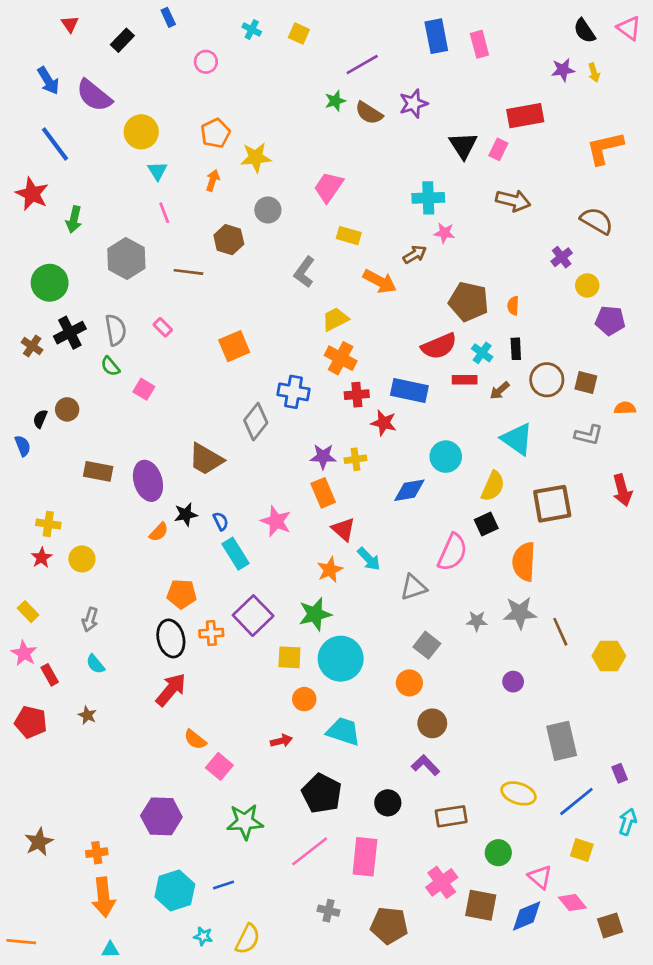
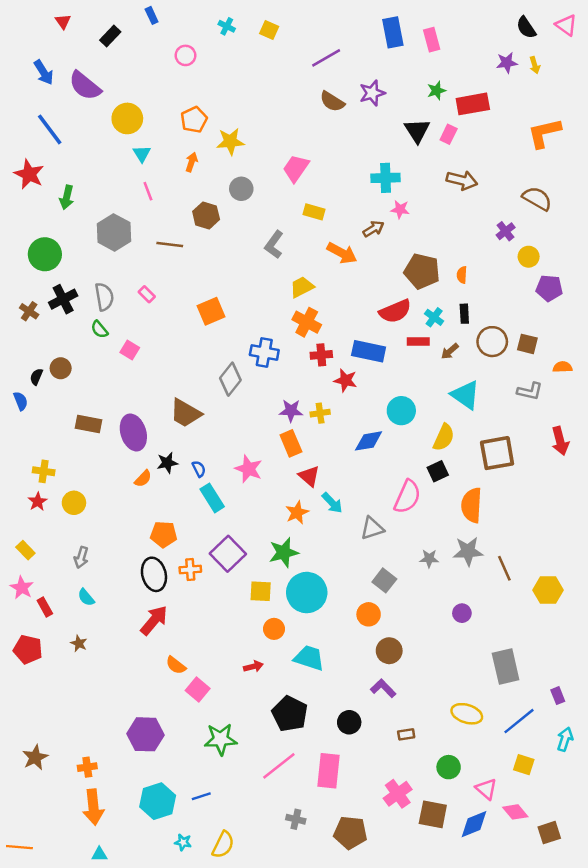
green star: (335, 101) -> (436, 91), moved
brown rectangle: (451, 816) -> (406, 734), size x0.6

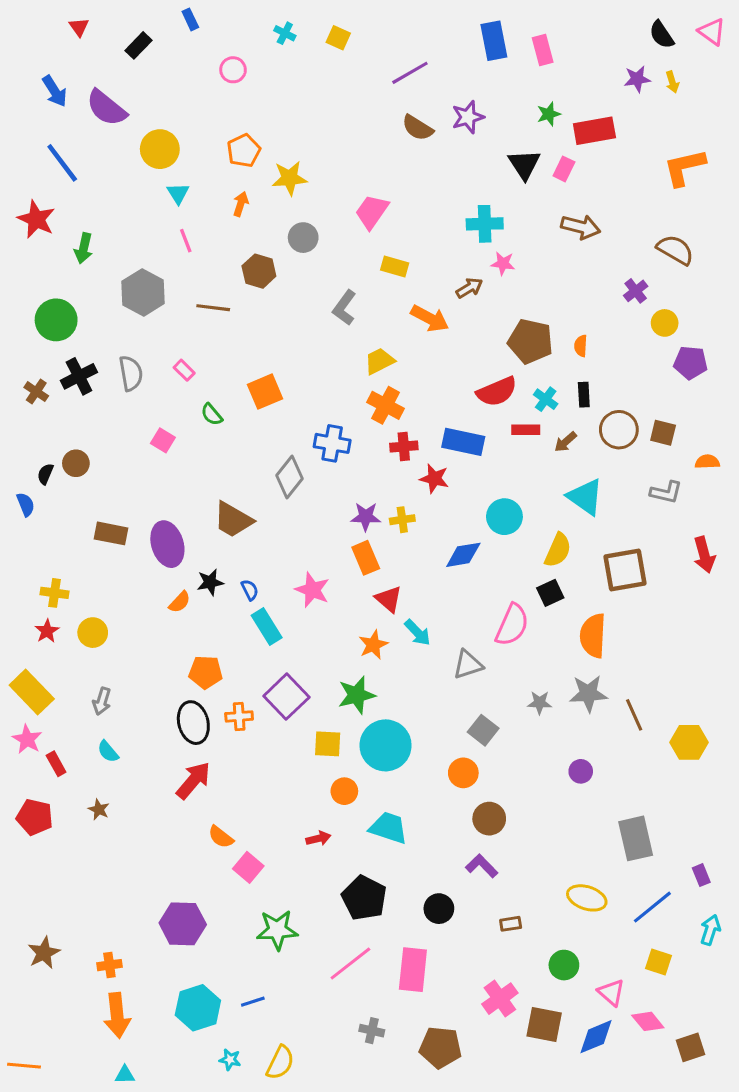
green semicircle: (99, 329) -> (212, 414), moved
yellow rectangle: (25, 550) -> (32, 692), size x1.8

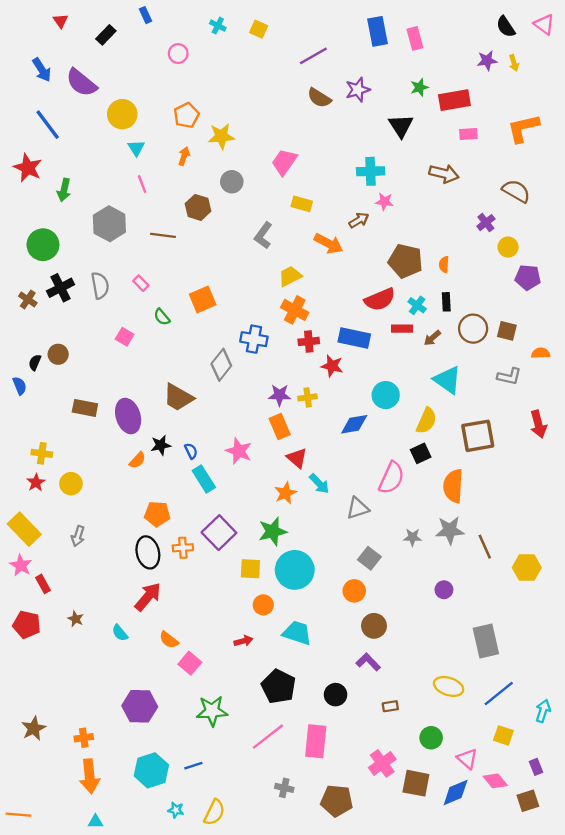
pink rectangle: (564, 169) -> (468, 134), moved, turned 60
cyan semicircle: (108, 752) -> (120, 633), moved
purple rectangle: (701, 875) -> (536, 767), moved

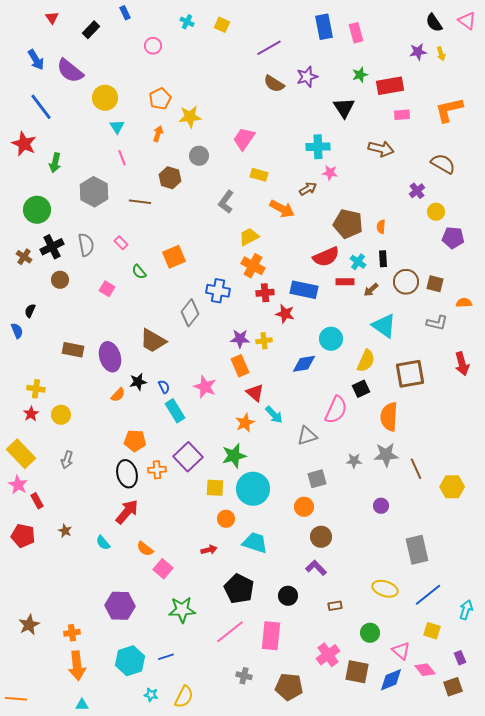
brown circle: (58, 354) -> (60, 280), moved
gray square: (369, 558) -> (317, 479), turned 36

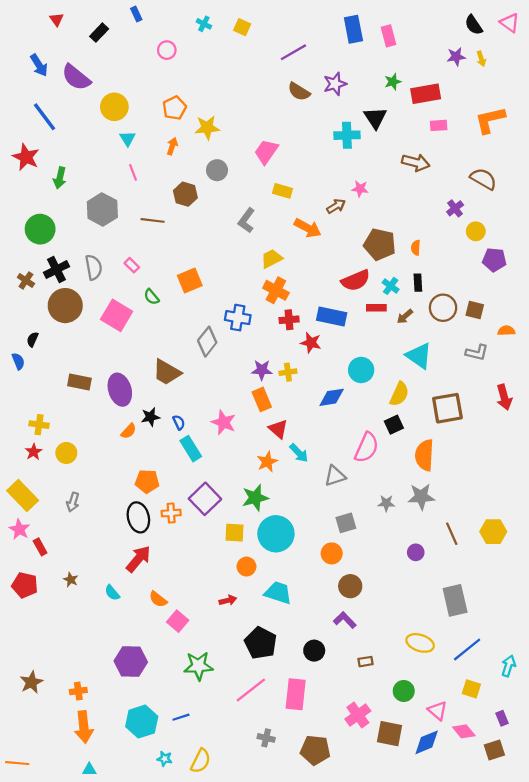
cyan cross: (318, 147) -> (347, 135), moved
brown circle: (60, 280) -> (65, 306), size x1.8
pink square: (107, 289) -> (117, 315), size x1.8
brown line: (416, 469) -> (452, 534), moved

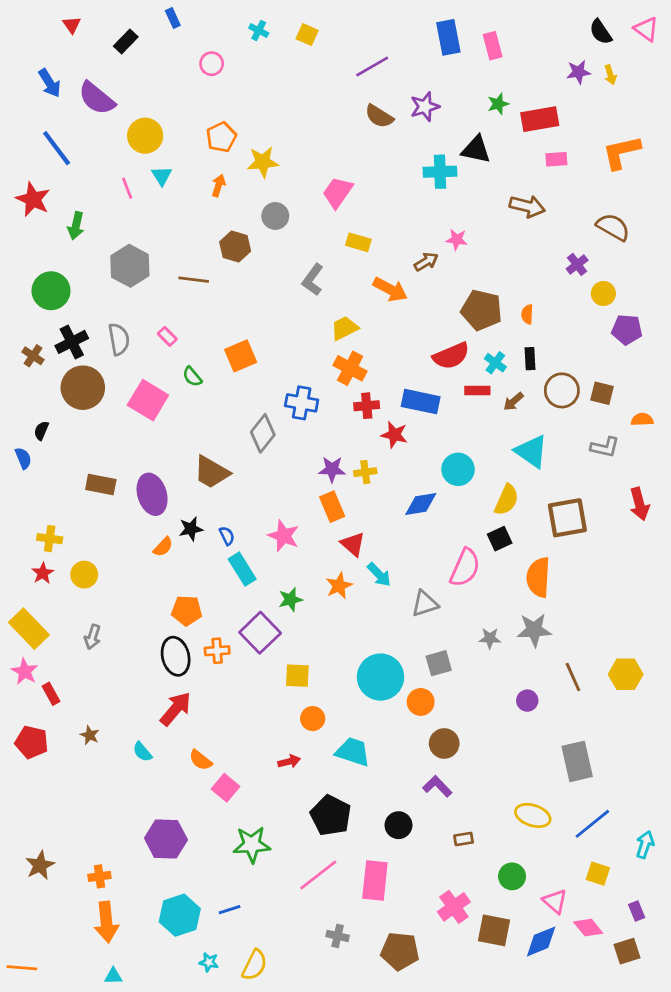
black triangle: (375, 118) -> (476, 150), turned -45
pink line: (133, 172) -> (127, 188), moved
green star: (255, 498) -> (291, 599), moved, size x0.7
cyan circle: (276, 534) -> (380, 677), moved

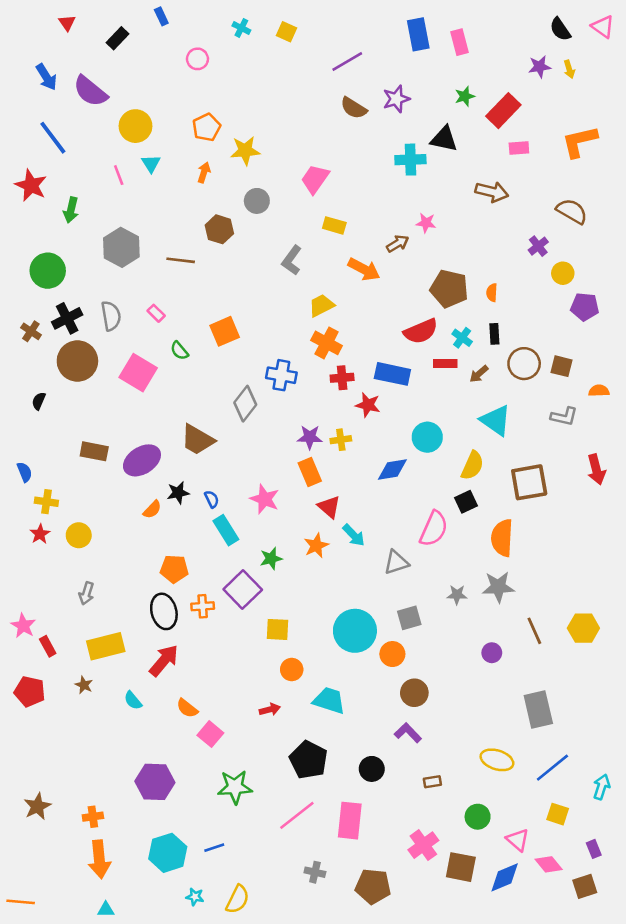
red rectangle: (540, 119) -> (503, 111), turned -36
blue semicircle: (23, 458) -> (24, 472), moved
purple ellipse: (152, 494) -> (142, 460), turned 75
yellow rectangle: (29, 629) -> (106, 646), moved, turned -60

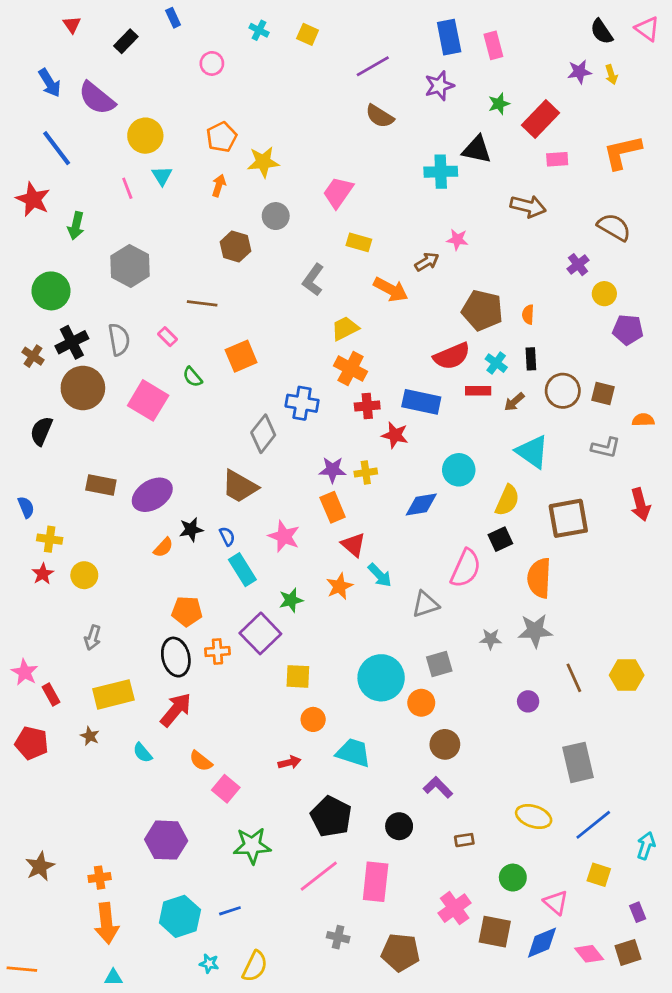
purple star: (396, 99) -> (439, 86), moved
brown line: (181, 260) -> (202, 303), moved
black semicircle: (39, 401) -> (41, 431), size x1.5
brown trapezoid: (197, 440) -> (240, 486), moved
pink diamond: (549, 864) -> (589, 954), moved

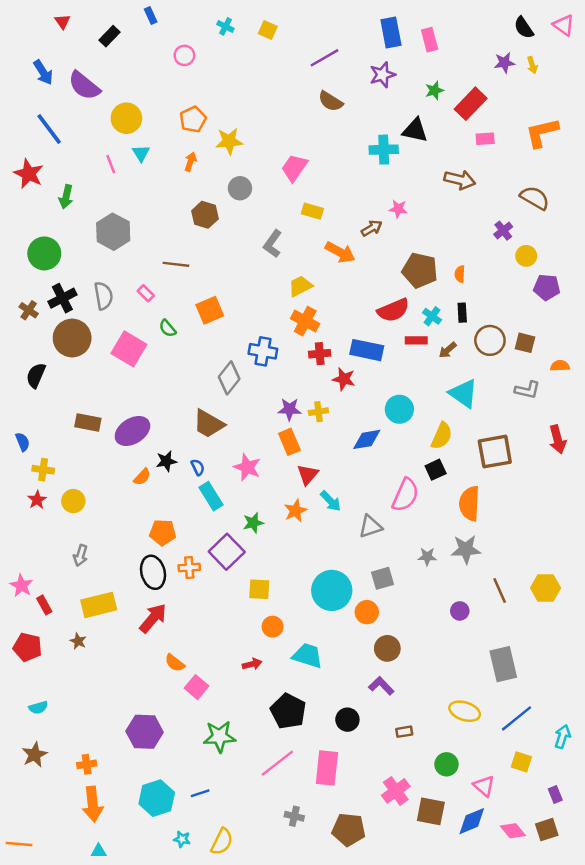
red triangle: (353, 545) -> (308, 474), turned 30
cyan semicircle: (143, 753) -> (38, 708), moved, turned -66

